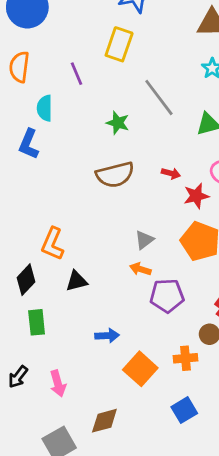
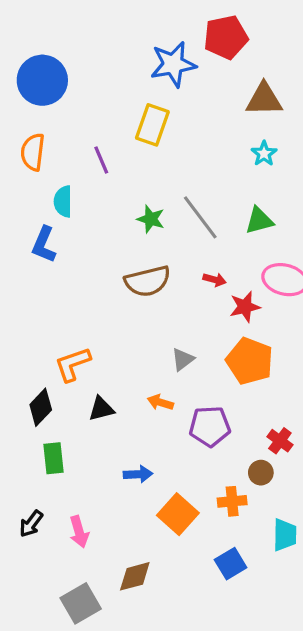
gray line: (159, 98) -> (200, 217), moved
orange L-shape: (53, 244) -> (73, 364), turned 48
orange arrow: (140, 269) -> (160, 402), moved

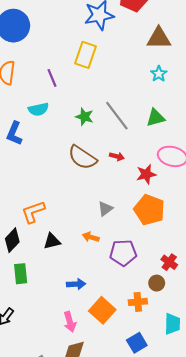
cyan semicircle: (63, 201) -> (38, 109), moved, turned -102
red arrow: (215, 280) -> (117, 156), moved
brown semicircle: (148, 281) -> (82, 157), turned 48
pink arrow: (79, 532) -> (70, 322), moved

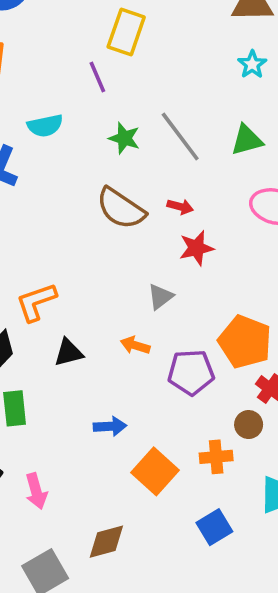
purple line: (52, 78) -> (97, 77), moved
red star: (146, 174) -> (196, 248), moved
orange pentagon: (149, 210) -> (245, 342), moved
pink arrow: (70, 322) -> (36, 491), moved

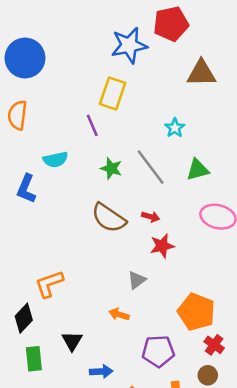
cyan star: (252, 64) -> (175, 128), moved
black triangle: (69, 352) -> (72, 341), moved, turned -45
purple pentagon: (191, 372) -> (158, 351), moved
brown circle: (249, 425) -> (208, 375), moved

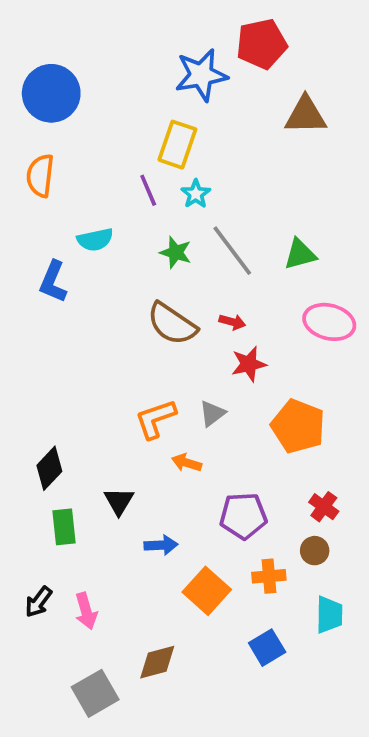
cyan star: (175, 128) -> (196, 194), moved
orange L-shape: (49, 284) -> (155, 419), moved
orange pentagon: (196, 312) -> (298, 426), moved

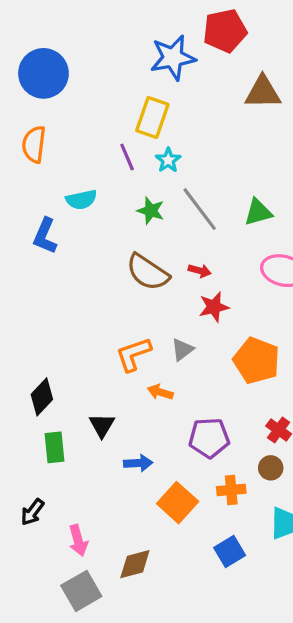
pink arrow: (86, 611) -> (78, 540), moved

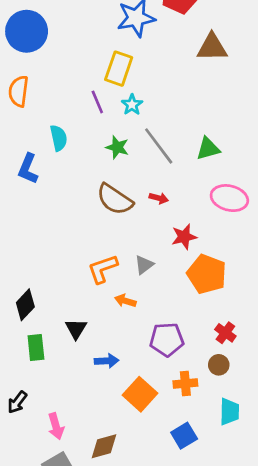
cyan semicircle: (81, 200) -> (59, 138), turned -90
red star: (214, 307) -> (184, 237), moved

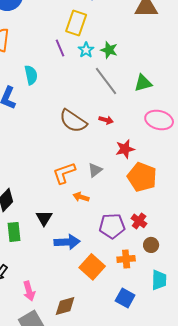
green star: (117, 147) -> (109, 50), moved
red cross: (225, 333) -> (139, 221), moved
blue arrow: (107, 361) -> (67, 242), size x1.4
blue square: (184, 436) -> (125, 298), turned -30

